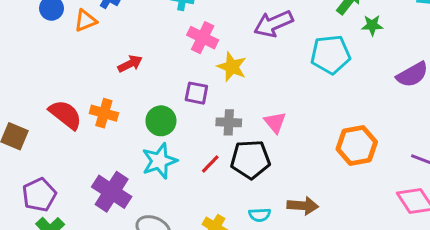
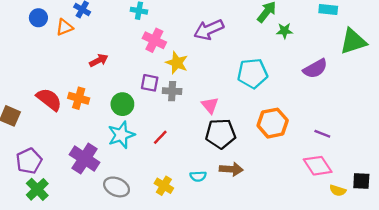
cyan pentagon: (331, 55) -> (253, 73), moved
gray cross: (229, 122) -> (172, 91), moved
black pentagon: (250, 159) -> (221, 134), moved

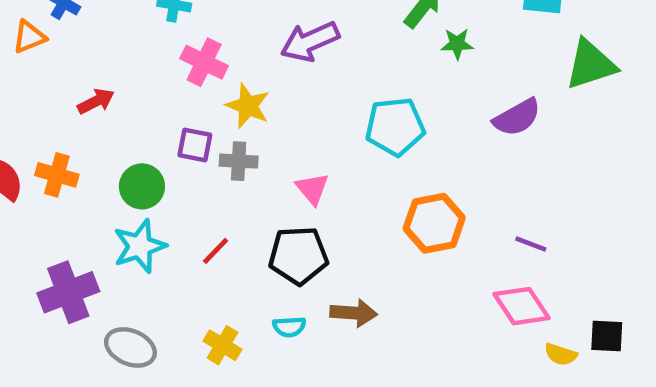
black pentagon: (221, 134) -> (298, 255), moved
purple cross: (85, 159) -> (68, 292), turned 36

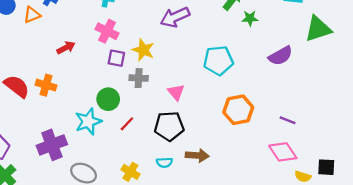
pink cross: (204, 62) -> (107, 31), moved
purple square: (195, 145) -> (116, 58), moved
green circle: (142, 186) -> (108, 99), moved

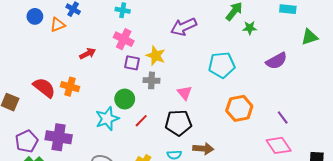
green triangle: (318, 29) -> (310, 37), size x0.7
purple line: (288, 120) -> (283, 118), turned 32
purple cross: (52, 145) -> (59, 137), moved, turned 30

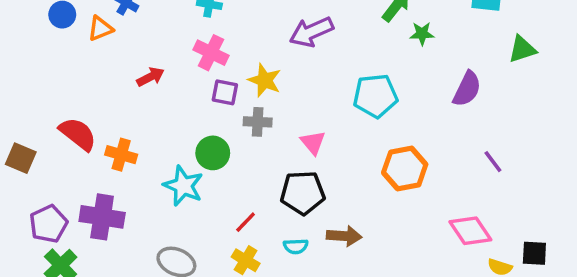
purple semicircle: (276, 61) -> (467, 89), turned -35
orange cross: (70, 87) -> (121, 155), moved
purple line: (283, 118) -> (493, 162), moved
cyan star: (107, 119) -> (183, 186), turned -30
red line: (141, 121) -> (246, 222), moved

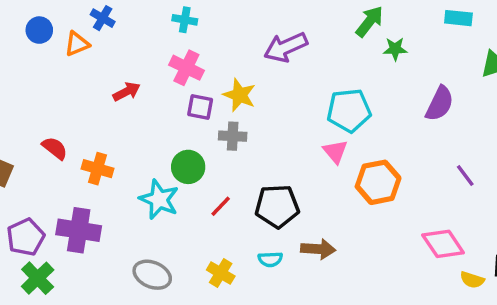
red semicircle: (78, 134) -> (55, 148), size x0.7
pink triangle: (313, 143) -> (335, 152), moved
red line: (246, 222) -> (221, 206), moved

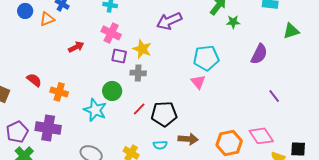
orange hexagon: (378, 182) -> (229, 143), moved
red line: (221, 206) -> (139, 109), moved

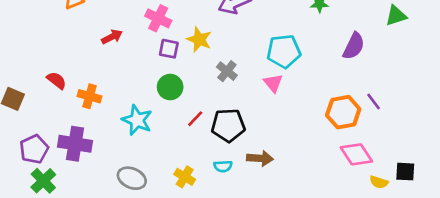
gray cross: (138, 73) -> (227, 71), moved, turned 35
green circle: (112, 91) -> (170, 87), moved
orange hexagon: (229, 143) -> (343, 112), moved

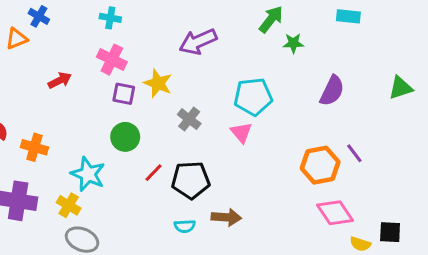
green triangle: (396, 16) -> (400, 88), moved
yellow cross: (185, 177) -> (69, 205), moved

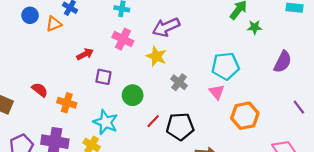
purple arrow: (198, 42) -> (166, 27), moved
purple square: (124, 94) -> (103, 77), moved
orange hexagon: (320, 165) -> (245, 116), moved

